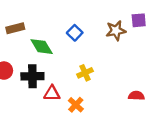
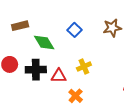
red triangle: (52, 93) -> (59, 76), moved

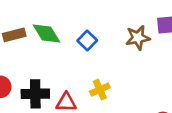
green diamond: (44, 42) -> (47, 33), moved

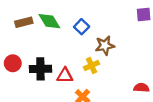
brown star: (138, 38) -> (105, 46), moved

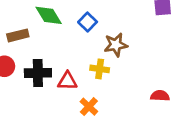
brown rectangle: (24, 22) -> (18, 35), moved
yellow cross: (91, 65) -> (100, 69), turned 32

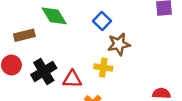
blue square: (88, 22) -> (102, 21), moved
black cross: (38, 73) -> (44, 71), turned -30

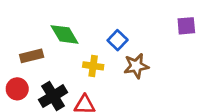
yellow cross: (103, 68) -> (93, 66), moved

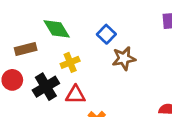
yellow cross: (93, 66) -> (70, 62), moved, turned -30

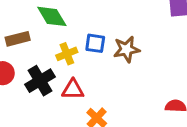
blue square: (106, 34) -> (95, 43), moved, turned -36

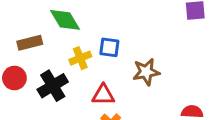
brown star: (127, 49) -> (146, 72), moved
red triangle: (73, 90) -> (103, 95), moved

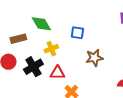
blue square: (109, 47) -> (77, 33), moved
red triangle: (103, 95) -> (57, 73), moved

